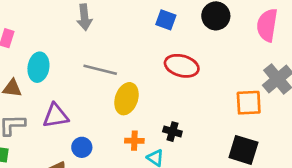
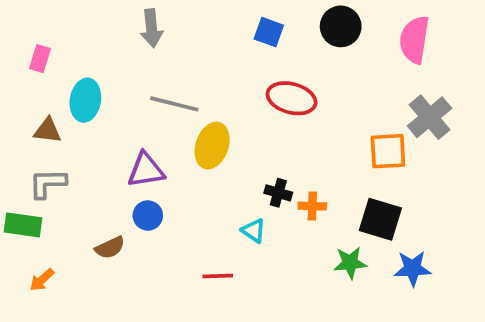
purple triangle: (56, 116) -> (146, 170), moved
orange cross: (134, 141) -> (312, 206), moved

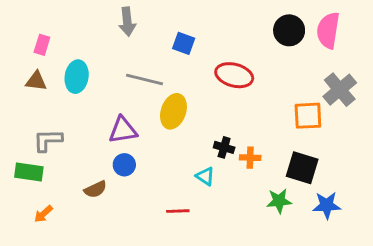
black circle: (341, 26) -> (289, 30), moved
blue square: (269, 32) -> (184, 43), moved
brown triangle: (48, 130) -> (36, 81), moved

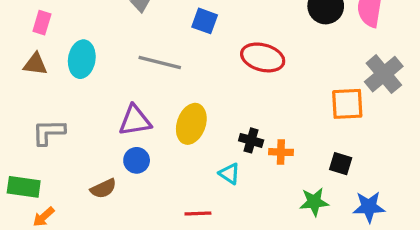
yellow ellipse: (173, 111) -> (191, 124), moved
black square: (302, 168) -> (341, 164), size x0.6
green rectangle: (29, 172) -> (24, 187), moved

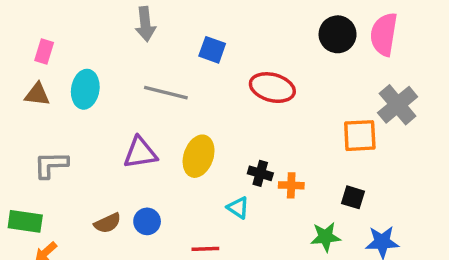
blue circle: (137, 160) -> (147, 221), moved

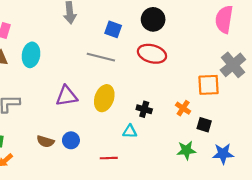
black circle: (338, 34) -> (153, 19), moved
gray line: (166, 93) -> (101, 57), moved
orange cross: (291, 185) -> (183, 108), moved, turned 32
cyan triangle: (238, 208) -> (130, 131), turned -32
brown semicircle: (108, 223) -> (45, 141), turned 42

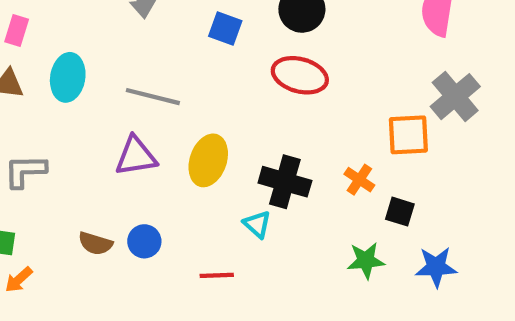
gray line: (101, 57) -> (153, 97), moved
black cross: (144, 109) -> (285, 182), size x1.6
cyan triangle: (130, 131) -> (257, 224), turned 40

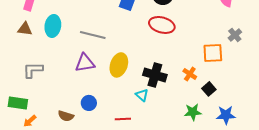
gray cross: (455, 97) -> (235, 35), size x0.6
black square: (400, 212) -> (209, 89), turned 32
brown semicircle: (95, 243) -> (66, 116), moved

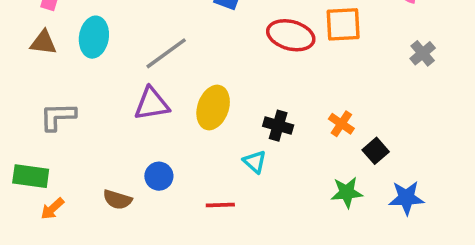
gray line: (93, 35) -> (166, 53), turned -50
orange square: (213, 53) -> (343, 24), moved
black cross: (155, 75) -> (278, 126), size x0.7

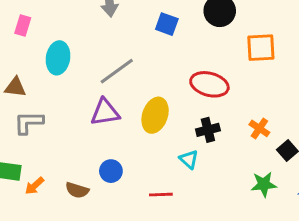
red ellipse: (291, 35) -> (209, 84), moved
brown triangle: (43, 42) -> (15, 87), moved
black cross: (278, 126) -> (208, 130), turned -30
orange arrow: (52, 209) -> (34, 186), moved

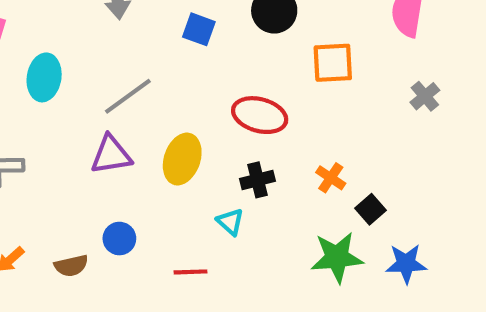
green star: (264, 184) -> (337, 257), size x1.4
brown semicircle: (77, 190) -> (71, 266), turned -30

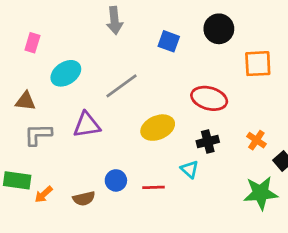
cyan ellipse: (44, 77) -> (66, 73), turned 48
purple triangle: (111, 155) -> (87, 125), moved
yellow ellipse: (182, 159) -> (158, 128), turned 48
red line: (191, 272) -> (153, 187), moved

